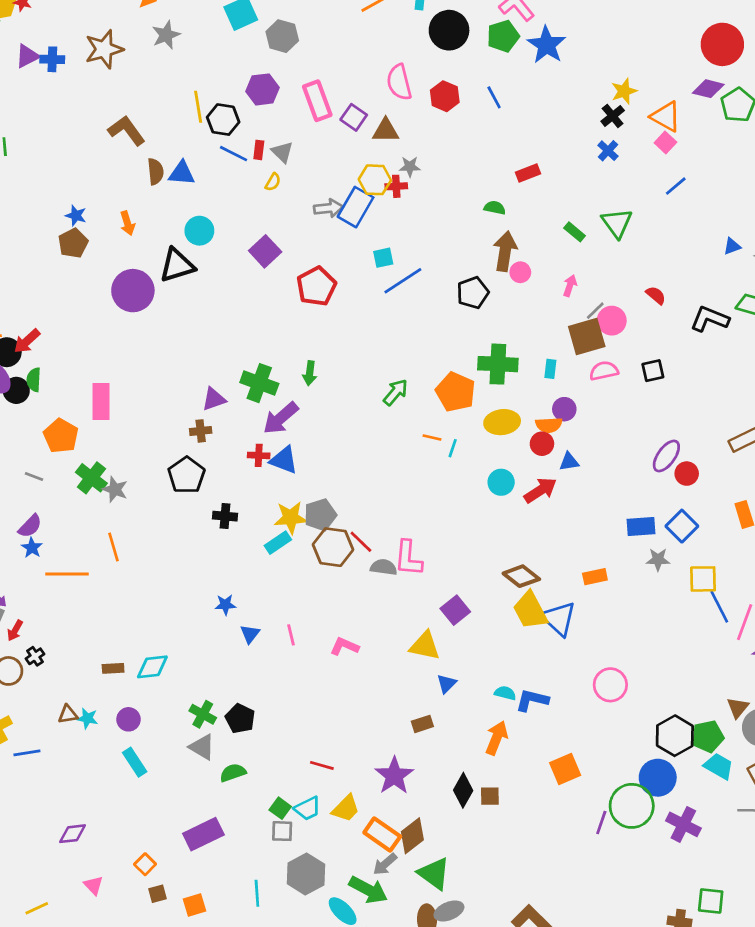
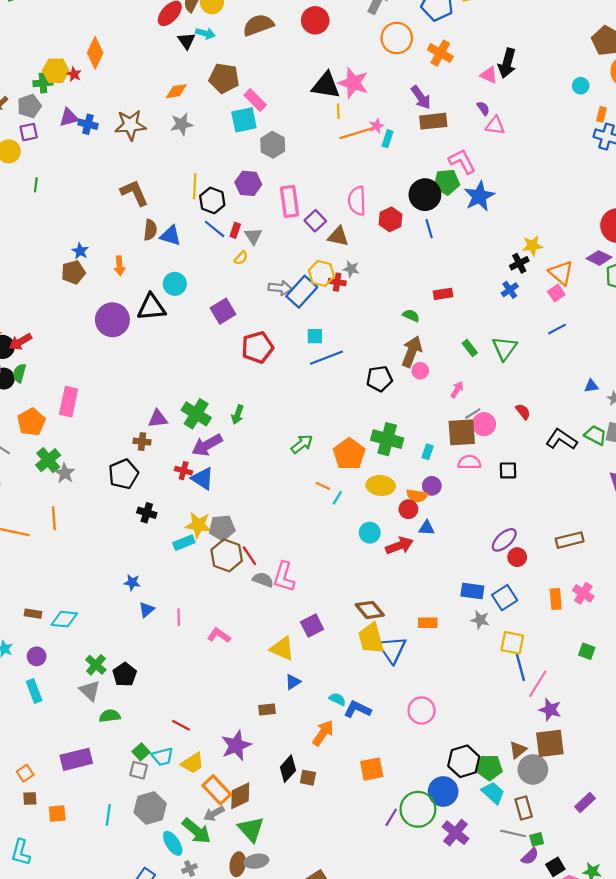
black circle: (449, 30) -> (425, 195), moved

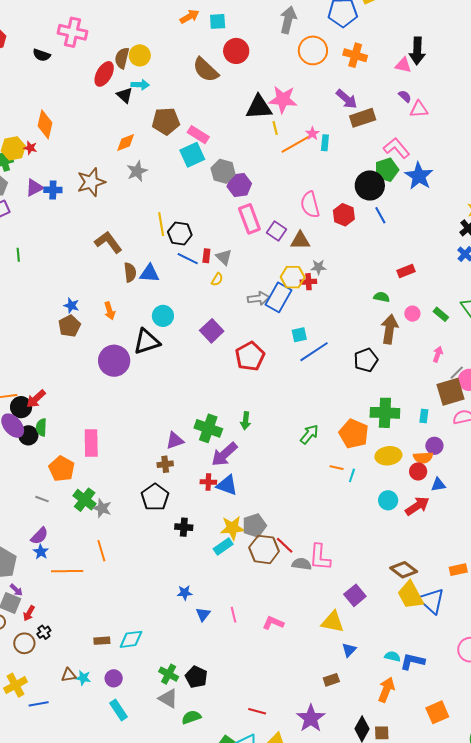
brown semicircle: (258, 25) -> (206, 70), moved, turned -104
purple hexagon: (248, 183) -> (239, 185), moved
pink circle: (420, 371) -> (412, 314), moved

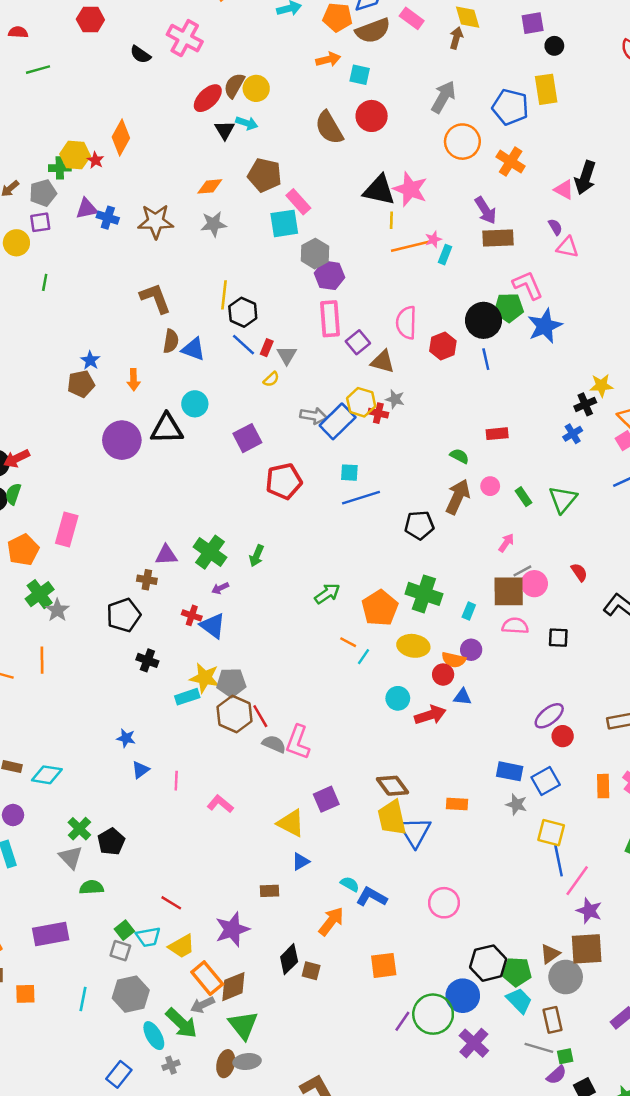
purple arrow: (224, 454) -> (220, 588), size x0.5

